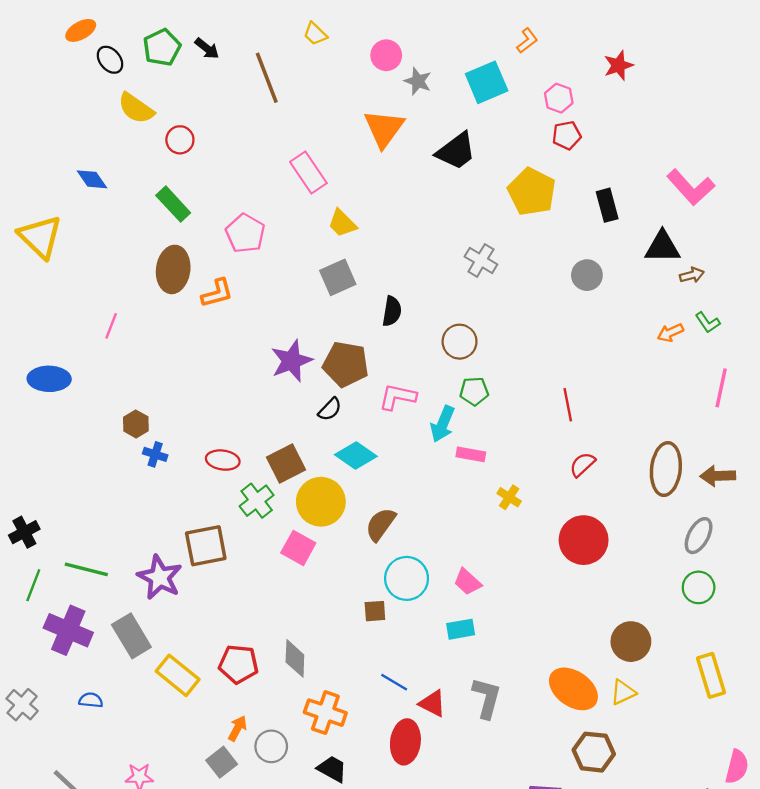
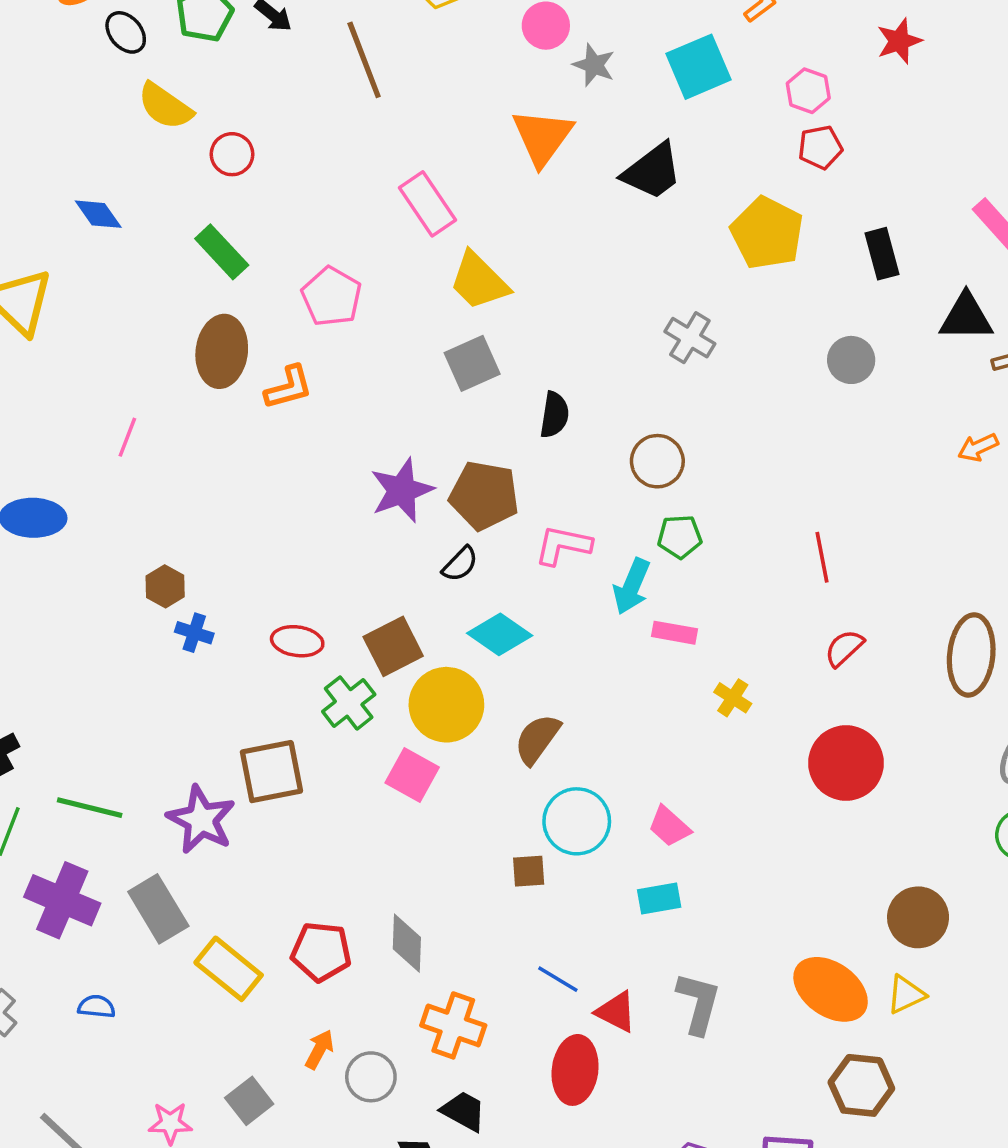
yellow trapezoid: (342, 223) -> (479, 281), size x1.4
gray square: (222, 762) -> (249, 1101), moved

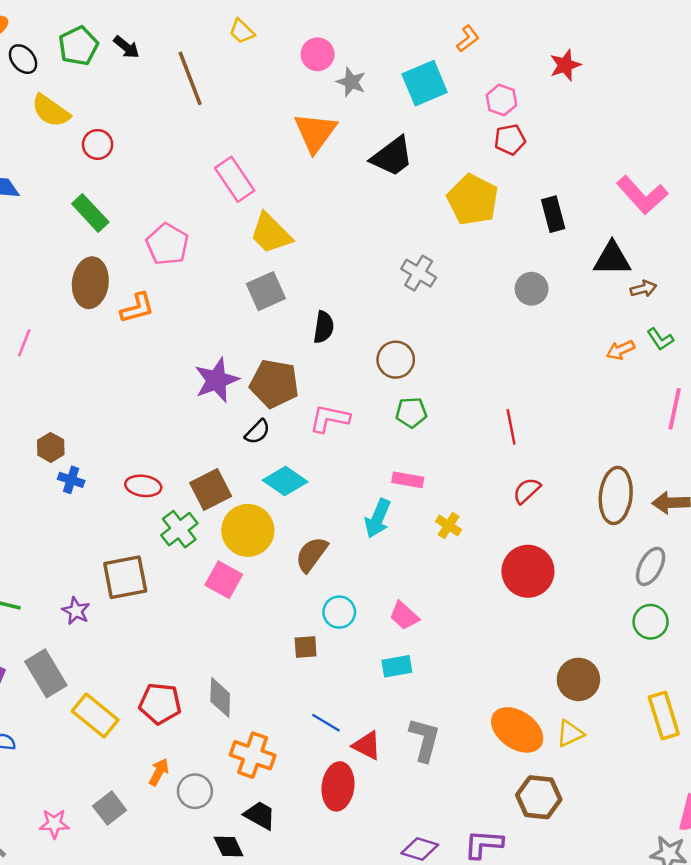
cyan arrow: (632, 586) -> (378, 518), moved
purple star: (201, 820) -> (76, 611), size x0.6
cyan circle: (577, 821) -> (339, 612), size x0.7

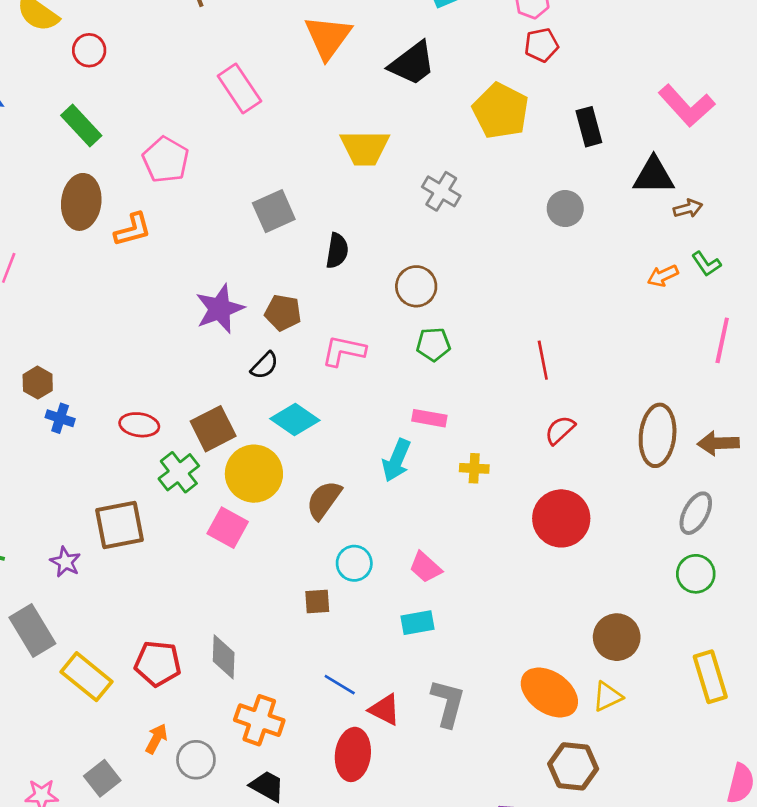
yellow trapezoid: (271, 233) -> (365, 148), moved, turned -45
brown pentagon: (274, 384) -> (283, 313), size x0.7
yellow cross: (449, 526) -> (474, 468), turned -30

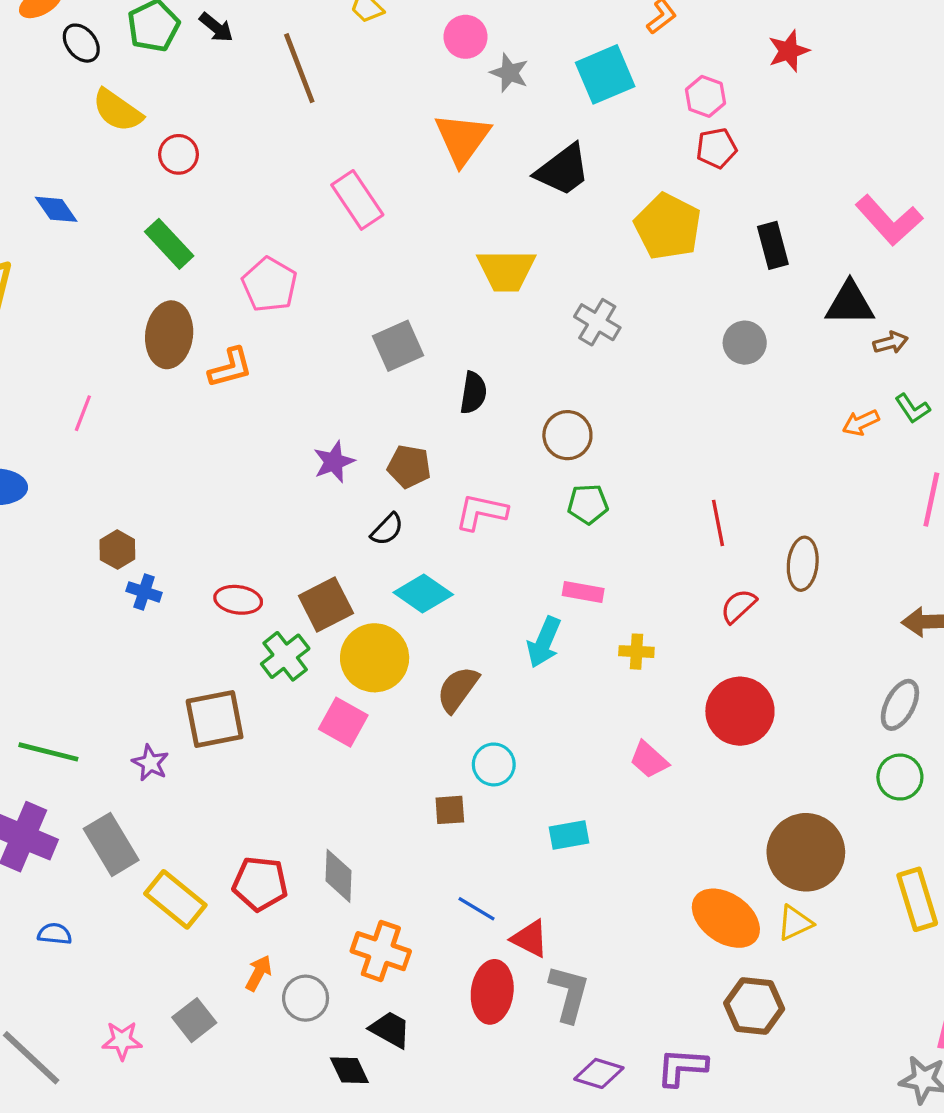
purple star: (220, 309) -> (334, 462), size x0.7
brown ellipse: (658, 435) -> (803, 564), moved, size x0.7
pink trapezoid: (425, 567) -> (649, 760), moved
brown circle: (617, 637) -> (806, 852), size x1.4
gray L-shape: (448, 703) -> (569, 993), moved

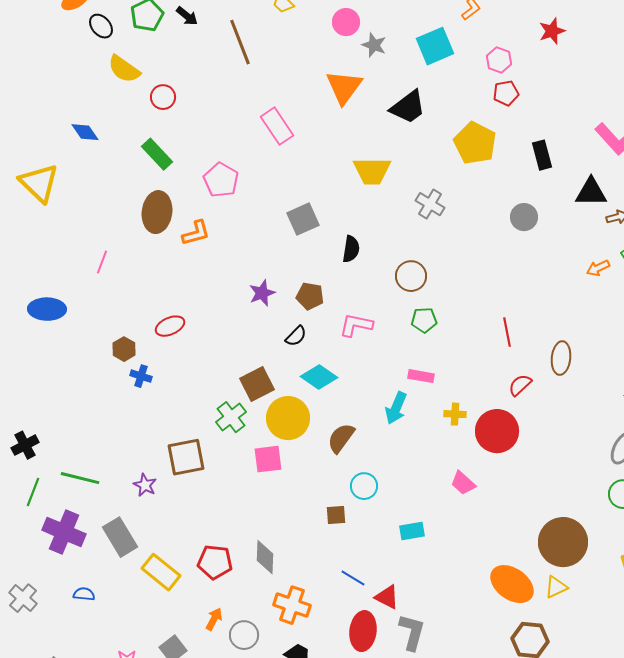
red ellipse: (238, 600) -> (170, 326), moved, turned -32
red circle: (740, 711) -> (497, 431), moved
pink square: (343, 722) -> (268, 459), turned -36

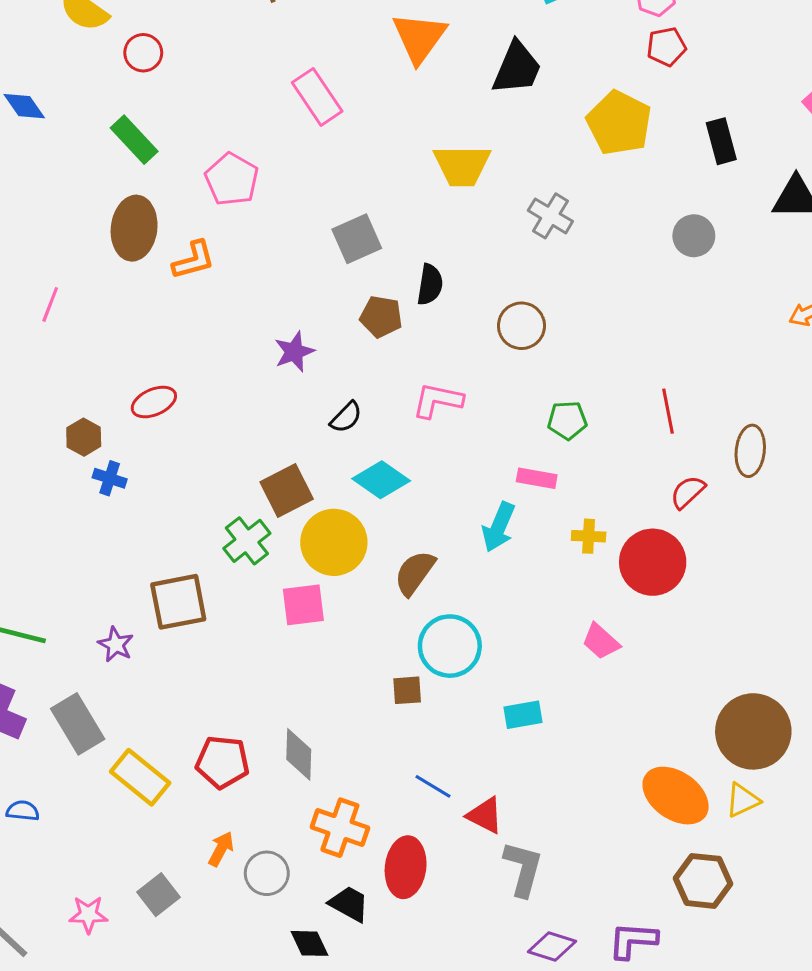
black trapezoid: (408, 107) -> (517, 68), turned -30
brown pentagon: (310, 296) -> (381, 317), moved
green pentagon: (424, 320) -> (567, 420), moved
cyan circle: (364, 486) -> (450, 646), size x1.5
red ellipse: (363, 631) -> (406, 867), moved

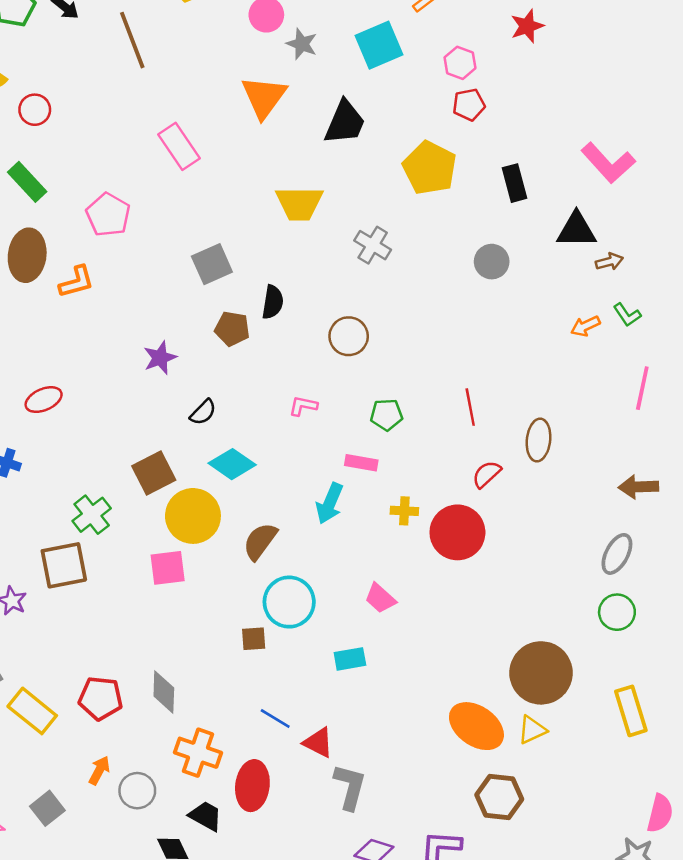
pink L-shape: (438, 400) -> (303, 406), moved, size x0.7
green cross: (247, 541) -> (92, 515), moved
pink trapezoid: (601, 641) -> (380, 598), moved

